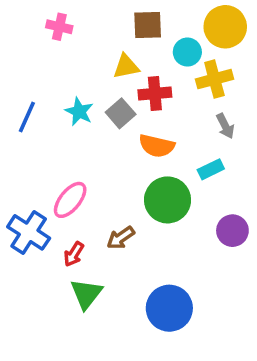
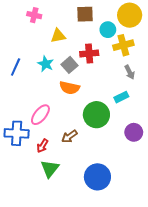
yellow triangle: (126, 66) -> (58, 36), moved
orange semicircle: (157, 146) -> (69, 88), moved
blue cross: (29, 232) -> (17, 133), turned -30

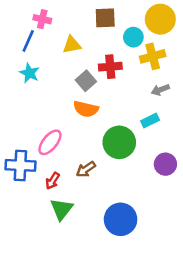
cyan star: (46, 64) -> (29, 73), moved
blue line: (16, 67) -> (28, 41), moved
gray arrow: (130, 72) -> (160, 90), turned 96

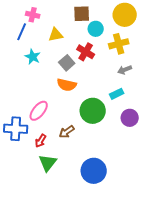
cyan circle: (133, 37) -> (96, 29), moved
red cross: (110, 67) -> (86, 52), turned 36
cyan star: (29, 73) -> (33, 57), moved
purple circle: (165, 164) -> (130, 118), moved

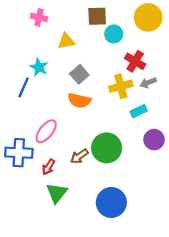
blue line: (22, 32) -> (24, 87), moved
yellow cross: (119, 44) -> (121, 86), moved
red cross: (86, 52) -> (135, 61), moved
green circle: (93, 111) -> (107, 148), moved

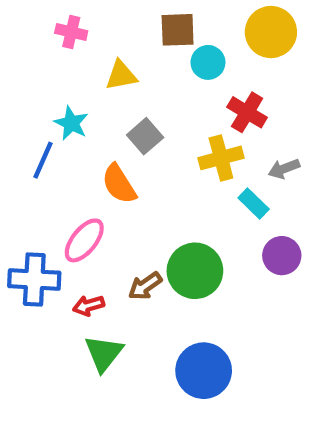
gray arrow: (148, 83) -> (284, 169), moved
orange semicircle: (79, 100) -> (119, 184), moved, turned 45
cyan rectangle: (139, 111) -> (254, 203), turned 70
red arrow: (48, 167) -> (89, 306), turned 42

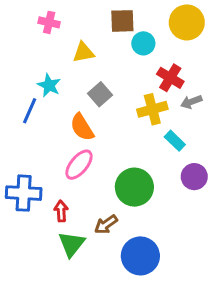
gray arrow: (284, 169) -> (191, 102), moved
pink ellipse: (84, 240) -> (79, 165), moved
brown arrow: (145, 286) -> (106, 225), moved
red arrow: (89, 306) -> (61, 211), turned 102

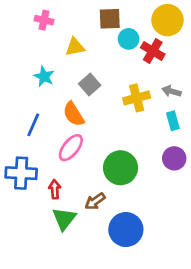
red cross: (170, 78) -> (153, 51), moved
gray arrow: (191, 102) -> (172, 91), turned 36
blue line: (30, 111) -> (33, 125), moved
cyan rectangle: (175, 141) -> (173, 121), moved, turned 30

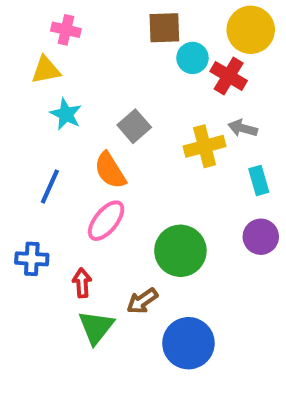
yellow triangle: (75, 47) -> (46, 70), moved
gray arrow: (172, 91) -> (243, 128), moved
blue cross: (21, 173) -> (32, 259), size x0.7

